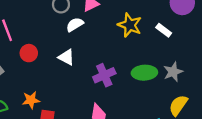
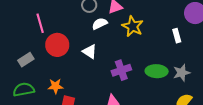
yellow star: (130, 25) -> (133, 26), moved
white rectangle: (164, 30) -> (177, 36), turned 32
red circle: (29, 53) -> (57, 45), size x1.5

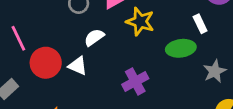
white semicircle: (100, 24) -> (94, 37), moved
white triangle: (90, 52) -> (78, 66), moved
green ellipse: (157, 71) -> (181, 48), moved

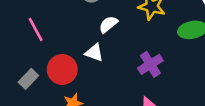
red circle: (46, 63) -> (62, 69), moved

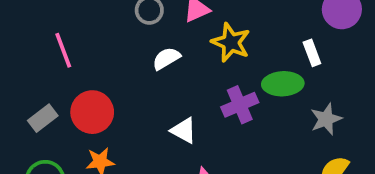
white triangle: (94, 53) -> (184, 130), moved
purple cross: (150, 64) -> (240, 105), moved

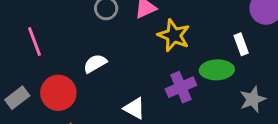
white semicircle: (166, 58) -> (95, 63), moved

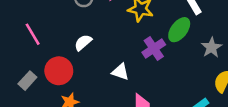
green ellipse: (217, 70) -> (179, 30), turned -40

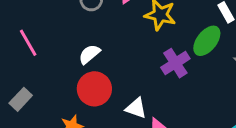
red circle: (59, 71) -> (94, 89), moved
white triangle: (120, 72) -> (136, 108), moved

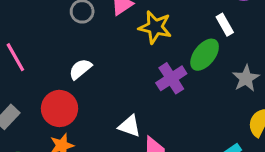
red circle: (94, 89) -> (59, 108), moved

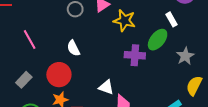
white semicircle: (80, 69) -> (73, 48), turned -77
purple cross: (171, 78) -> (135, 55), turned 36

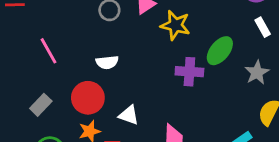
white rectangle: (171, 19) -> (263, 27), moved
white semicircle: (73, 48) -> (107, 62), turned -70
white triangle: (106, 87) -> (129, 115), moved

